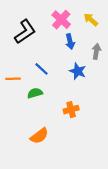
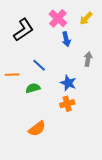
yellow arrow: (91, 20) -> (86, 18), turned -88
gray arrow: (96, 51) -> (88, 59), moved
blue star: (78, 71) -> (68, 83), moved

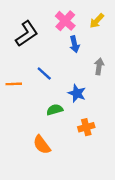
green semicircle: (33, 88) -> (55, 110), moved
orange cross: (67, 104) -> (86, 127), moved
orange semicircle: (37, 129) -> (42, 145), turned 90

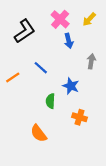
orange line: (14, 84) -> (13, 77), turned -32
green semicircle: (55, 110) -> (50, 101), turned -72
orange cross: (86, 127) -> (79, 117), turned 32

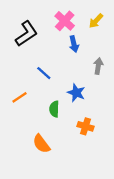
orange line: (13, 77) -> (19, 97), moved

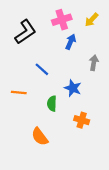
pink cross: (65, 21) -> (62, 20), turned 30
blue arrow: (74, 44) -> (71, 42), turned -144
orange line: (19, 97) -> (19, 93), turned 40

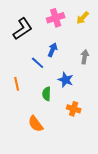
blue arrow: (71, 42) -> (53, 50), moved
orange line: (19, 93) -> (17, 84), turned 72

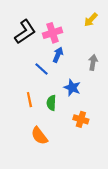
pink cross: (56, 18) -> (52, 33), moved
orange line: (17, 84) -> (29, 100), moved

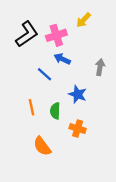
yellow arrow: (91, 20) -> (83, 20), moved
blue arrow: (58, 55) -> (62, 59), turned -88
orange cross: (81, 119) -> (78, 129), moved

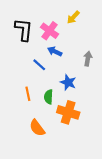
black L-shape: (27, 34) -> (24, 30), turned -50
pink cross: (56, 35) -> (50, 31), turned -36
orange cross: (78, 129) -> (68, 112), size x1.5

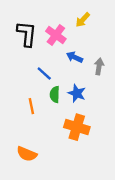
blue arrow: (55, 51) -> (75, 57), moved
green semicircle: (49, 97) -> (55, 94), moved
orange semicircle: (37, 128) -> (27, 154), moved, turned -30

